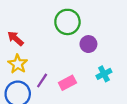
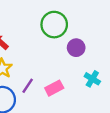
cyan cross: (104, 74) -> (92, 79), turned -32

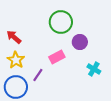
pink rectangle: (54, 88) -> (57, 57), moved

